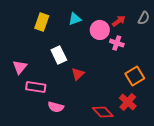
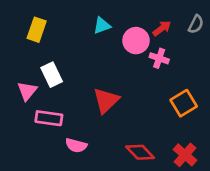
yellow rectangle: (42, 22) -> (37, 30), moved
white rectangle: (59, 55) -> (52, 75), moved
red triangle: (78, 74) -> (106, 100), size x1.5
red cross: (128, 102) -> (185, 155), moved

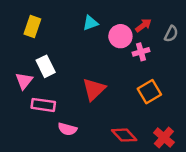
gray semicircle: (196, 24) -> (171, 34), moved
pink cross: (159, 58) -> (141, 52), turned -35
orange square: (184, 103) -> (149, 92), moved

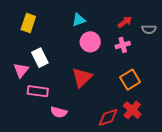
gray semicircle: (171, 34) -> (149, 29), turned 64
pink circle: (120, 36) -> (90, 42), moved
red diamond: (124, 135) -> (108, 117), turned -65
red cross: (164, 137) -> (132, 110), moved

